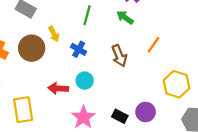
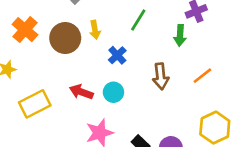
green arrow: (125, 17) -> (180, 35), turned -138
yellow rectangle: (23, 110) -> (35, 104), turned 55

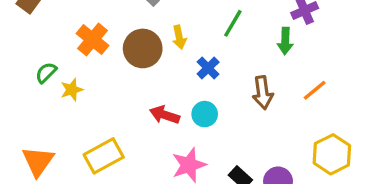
yellow rectangle: (35, 104) -> (104, 156), moved

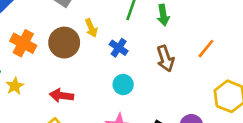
green arrow: (285, 41) -> (163, 15), moved
red arrow: (165, 115) -> (62, 96), moved

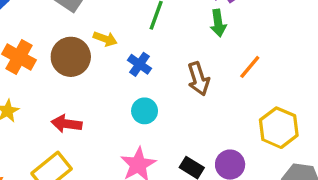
green arrow: (163, 15) -> (218, 23), moved
yellow arrow: (91, 28) -> (105, 39), turned -48

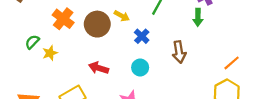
orange line: (250, 67) -> (232, 63), moved
red arrow: (67, 124) -> (99, 68), moved

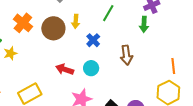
yellow arrow: (122, 16) -> (76, 21), turned 64
orange line: (232, 63) -> (173, 66), turned -56
red arrow: (99, 68) -> (65, 69), moved

